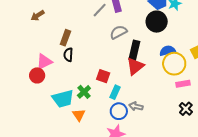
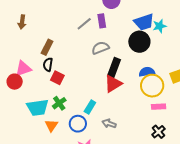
brown arrow: (38, 15) -> (22, 22), turned -56
red square: (103, 76) -> (57, 78), moved
blue circle: (119, 111) -> (78, 124), moved

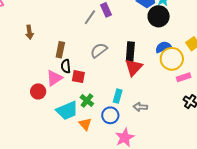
black circle: (139, 42) -> (159, 16), moved
gray semicircle: (100, 48) -> (99, 50), moved
pink triangle: (23, 69) -> (54, 78), moved

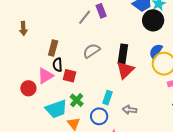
blue semicircle: (163, 47) -> (156, 51), turned -35

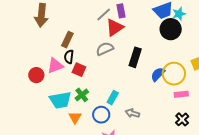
brown arrow: (23, 28) -> (41, 15), size x1.6
blue semicircle: (156, 51) -> (158, 74), moved
red triangle: (125, 70) -> (115, 27), moved

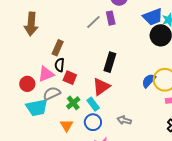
red triangle: (115, 27) -> (101, 87), moved
gray semicircle: (105, 49) -> (52, 93), moved
black rectangle: (135, 57) -> (110, 62), moved
cyan rectangle: (113, 98) -> (93, 104), moved, turned -64
cyan trapezoid: (60, 100) -> (37, 108), moved

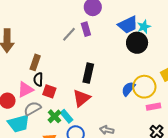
cyan rectangle: (93, 104) -> (67, 116), moved

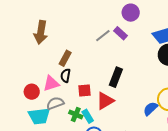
purple rectangle: (86, 29) -> (120, 33), turned -40
blue semicircle: (128, 89) -> (151, 109), moved
red square: (49, 91) -> (84, 91), moved, turned -32
green cross: (55, 116) -> (76, 115), turned -32

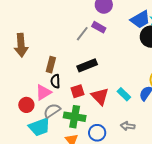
black rectangle: (116, 77) -> (87, 65), moved, turned 60
red triangle: (105, 101) -> (100, 96), turned -30
green cross: (76, 115) -> (75, 117), size x1.5
cyan rectangle: (88, 116) -> (124, 94), moved

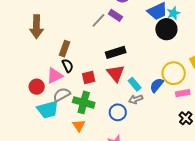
black rectangle: (87, 65) -> (116, 52), moved
black semicircle: (55, 81) -> (68, 66), turned 152
red triangle: (100, 96) -> (116, 73), moved
gray arrow: (128, 126) -> (136, 99), moved, turned -32
blue circle: (97, 133) -> (118, 112), moved

